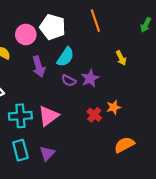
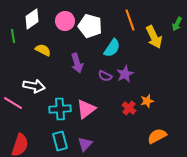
pink circle: (26, 34) -> (65, 21), moved
cyan semicircle: (65, 57) -> (112, 48), moved
yellow arrow: (121, 58) -> (154, 37), moved, size x1.6

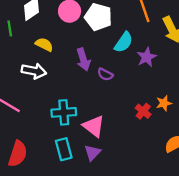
purple star: (125, 74) -> (147, 57), moved
purple semicircle: (105, 76) -> (105, 74), moved
white arrow: (34, 86) -> (34, 71), moved
pink triangle: (86, 109) -> (94, 126), moved, turned -45

